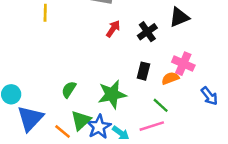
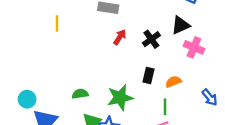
pink cross: (183, 64) -> (194, 47), moved
green semicircle: (69, 90) -> (80, 94), turned 49
green line: (161, 105) -> (165, 107), turned 49

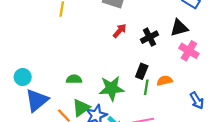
green line: (165, 107) -> (146, 87), moved

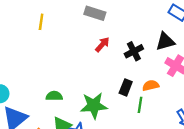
orange semicircle: (165, 81) -> (151, 85), moved
green line: (146, 87) -> (140, 105), moved

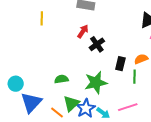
red arrow: (102, 45) -> (83, 31), moved
black cross: (134, 51) -> (97, 44), moved

